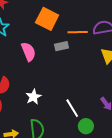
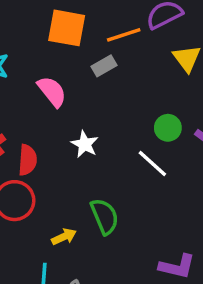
white star: (33, 97) -> (85, 144), moved
green circle: (86, 126) -> (168, 128), moved

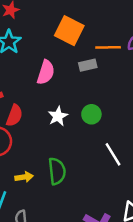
pink semicircle: (52, 91) -> (46, 72), turned 40
green circle: (168, 128) -> (91, 114), moved
white line: (152, 163) -> (113, 154), moved

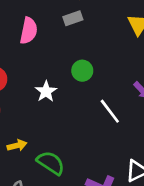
white star: (58, 116) -> (46, 91), moved
green semicircle: (57, 171) -> (51, 163), moved, turned -44

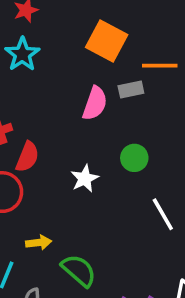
pink semicircle: (29, 31) -> (95, 103), moved

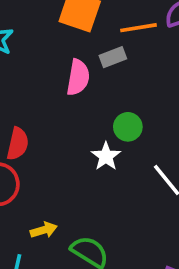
white star: (85, 178) -> (106, 156), moved

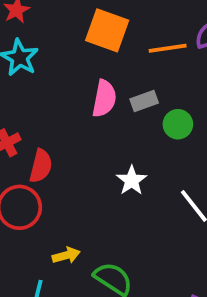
gray rectangle: (113, 57) -> (144, 101), moved
green circle: (128, 127) -> (178, 124), moved

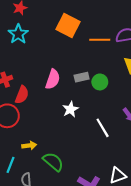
pink semicircle: (104, 99) -> (53, 79), moved
gray rectangle: (144, 101) -> (82, 77), moved

